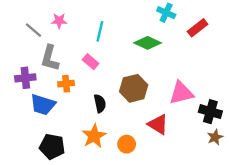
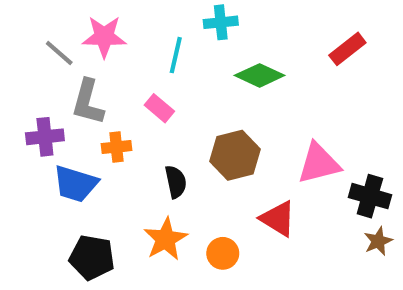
cyan cross: (166, 13) -> (221, 22), moved, turned -30
pink star: (59, 21) -> (104, 37), size x1.5

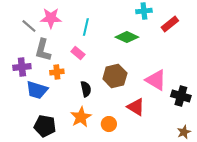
cyan cross: (221, 22) -> (144, 11), moved
pink triangle: (319, 163) -> (156, 80), turned 45
brown star: (378, 241) -> (184, 132), moved

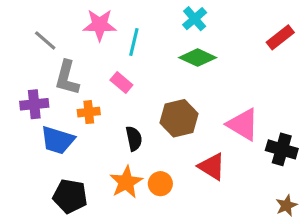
cyan cross: (144, 11) -> (195, 19), moved, turned -35
pink star: (51, 18) -> (100, 25), moved
red rectangle: (170, 24) -> (280, 37), moved
orange circle: (109, 124) -> (160, 184), moved

